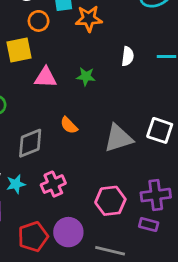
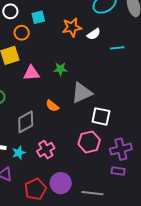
orange star: (89, 19) -> (72, 27), moved
white semicircle: (128, 56) -> (94, 34), moved, turned 56
white square: (160, 130) -> (101, 116), moved
gray triangle: (118, 138) -> (82, 93), moved
pink hexagon: (110, 201) -> (89, 142), moved

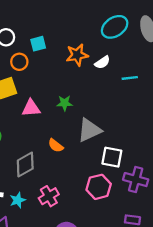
purple cross: (121, 149) -> (136, 180), moved, turned 30

